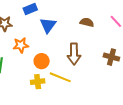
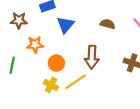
yellow line: (60, 77) -> (76, 82), turned -60
yellow cross: (38, 82) -> (51, 85), turned 32

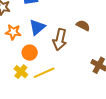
blue triangle: (65, 25) -> (37, 27), moved
brown arrow: (92, 57) -> (60, 39), moved

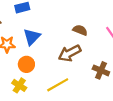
brown arrow: (60, 39) -> (70, 53), moved, turned 55
yellow line: (44, 73) -> (58, 85), moved

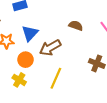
brown arrow: (70, 53) -> (50, 48), moved
yellow line: (58, 85) -> (56, 78), turned -35

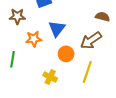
brown arrow: (50, 48) -> (91, 40), moved
orange circle: (25, 60) -> (66, 54), moved

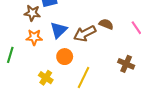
brown star: (17, 16) -> (32, 13), moved
brown arrow: (91, 40) -> (85, 33), moved

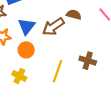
orange circle: (65, 57) -> (26, 50), moved
brown cross: (126, 64) -> (88, 61), moved

